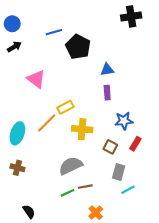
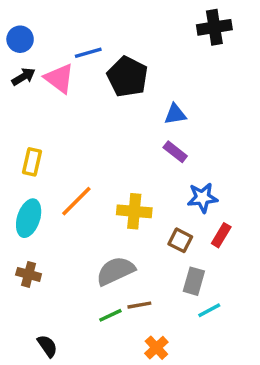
pink triangle: (36, 79) -> (59, 78), moved
purple rectangle: (107, 93) -> (175, 152), turned -48
yellow rectangle: (65, 107) -> (32, 162), moved, turned -49

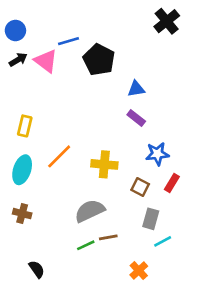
black cross: (214, 27) -> (167, 21), turned -30
orange cross: (156, 348) -> (139, 271), moved

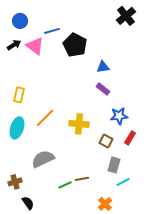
blue circle: (15, 31) -> (20, 21), moved
gray semicircle: (90, 211) -> (43, 159), moved
brown cross: (22, 214) -> (15, 182), moved, turned -32

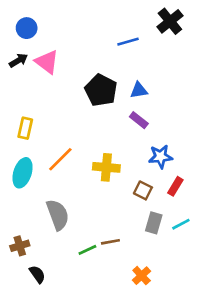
blue line: (52, 31) -> (128, 42), moved
black pentagon: (75, 45) -> (101, 90), moved
gray semicircle: (43, 159) -> (58, 215), turned 95
cyan line: (123, 182) -> (181, 224), moved

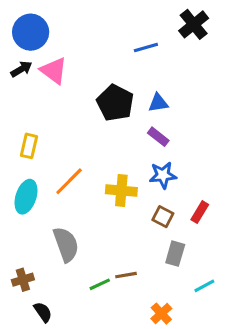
blue circle: (27, 28) -> (31, 32), size x1.5
blue star: (160, 157) -> (163, 175), moved
cyan line: (181, 224) -> (204, 286), moved

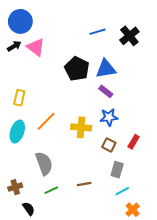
black cross: (194, 24) -> (129, 36), moved
blue triangle: (158, 103) -> (106, 69), size x1.5
green line: (100, 284) -> (51, 190), moved
cyan line: (204, 286) -> (122, 191), moved
orange cross: (161, 314) -> (133, 210), moved

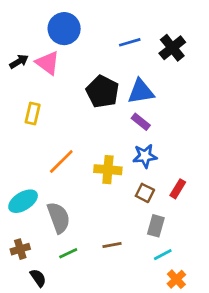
blue circle: (20, 21) -> (64, 29), moved
yellow rectangle: (19, 98) -> (33, 114), moved
cyan ellipse: (17, 132) -> (23, 201), moved, turned 40

